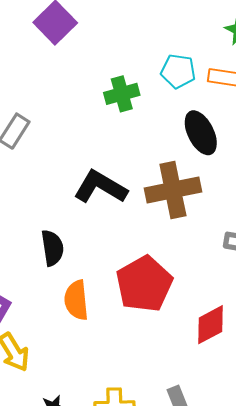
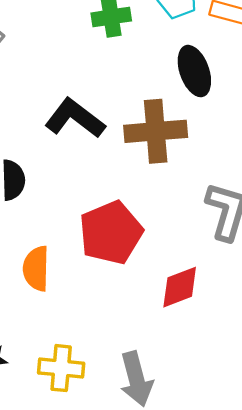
orange semicircle: (76, 300) -> (36, 269), moved

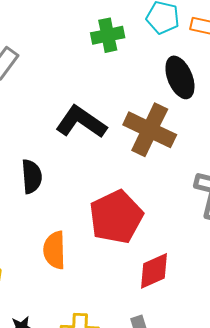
brown cross: (156, 131) -> (150, 130), turned 33
red diamond: (180, 287) -> (154, 271), moved

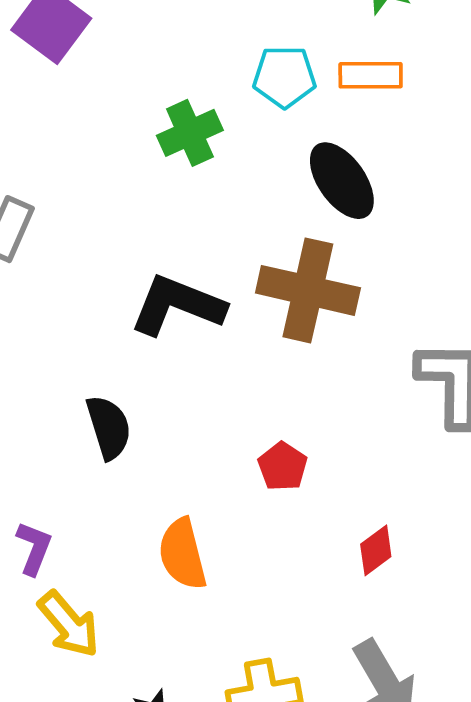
red pentagon: (116, 217) -> (283, 466), size x0.5
red diamond: (154, 271) -> (376, 550), size x0.7

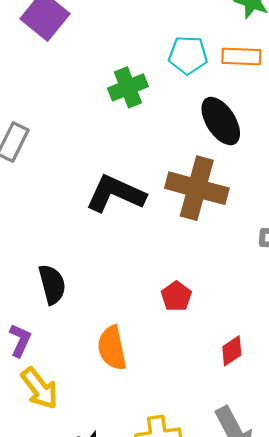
black semicircle: (109, 427) -> (52, 284), moved

